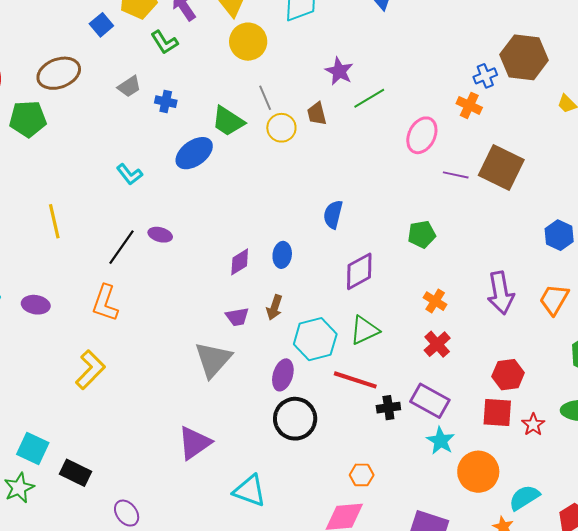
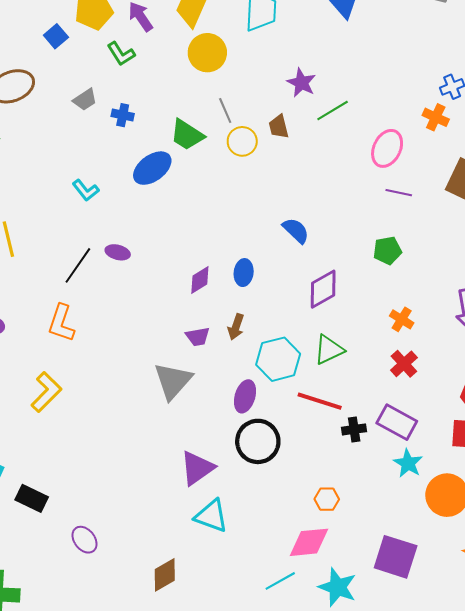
purple line: (456, 175) -> (399, 193), moved
blue semicircle: (333, 214) -> (296, 231), turned 120
purple triangle: (194, 443) -> (197, 468), moved

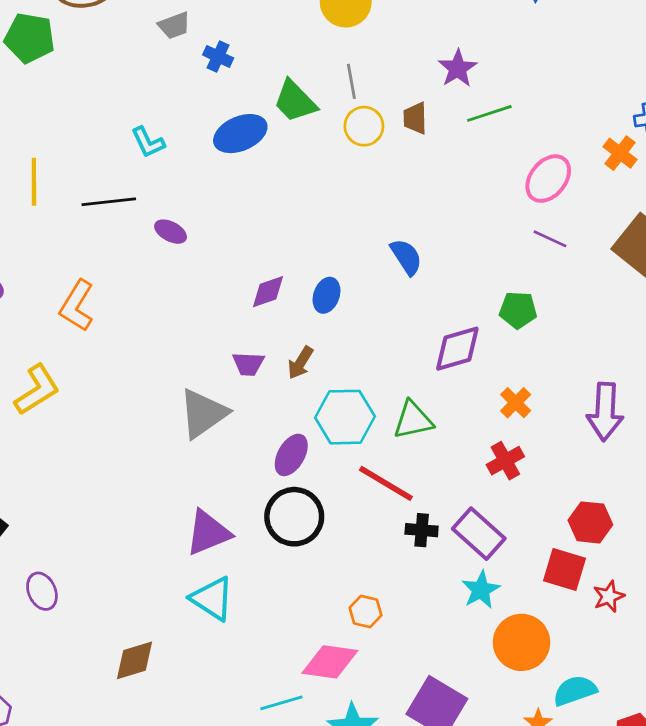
black line: (78, 265) -> (109, 202), moved, turned 36
purple diamond: (323, 289) -> (457, 349), moved

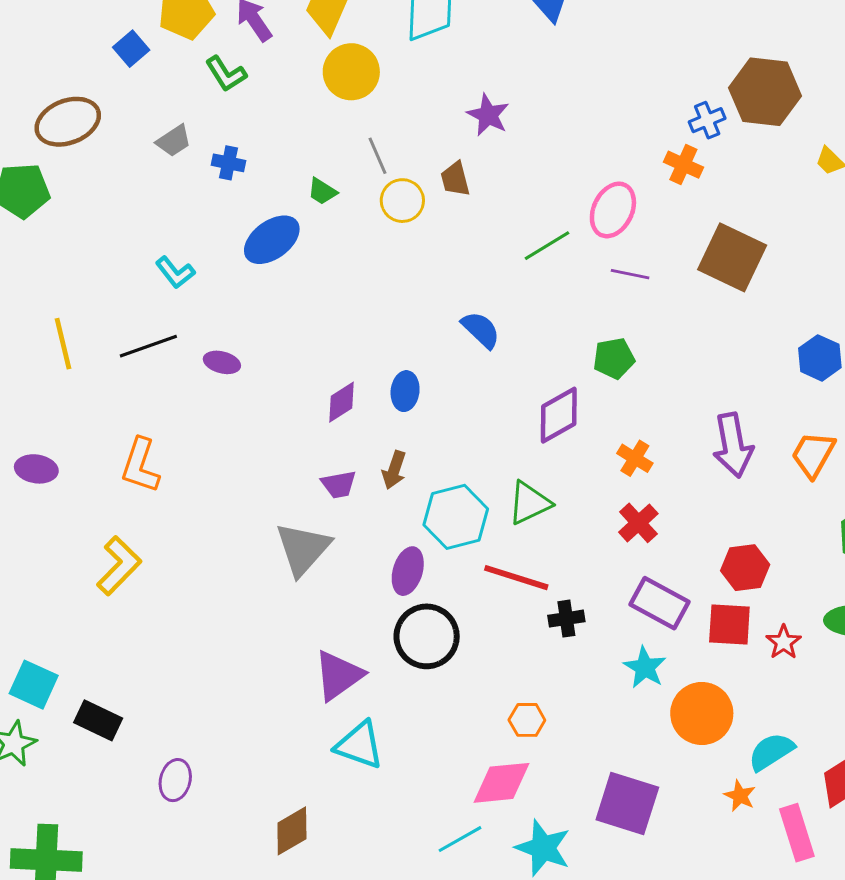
green trapezoid: (295, 101) -> (322, 191), size x0.6
green line: (489, 113) -> (547, 246), moved
purple rectangle: (479, 534) -> (660, 603), moved
purple ellipse: (42, 591) -> (175, 780), turned 51

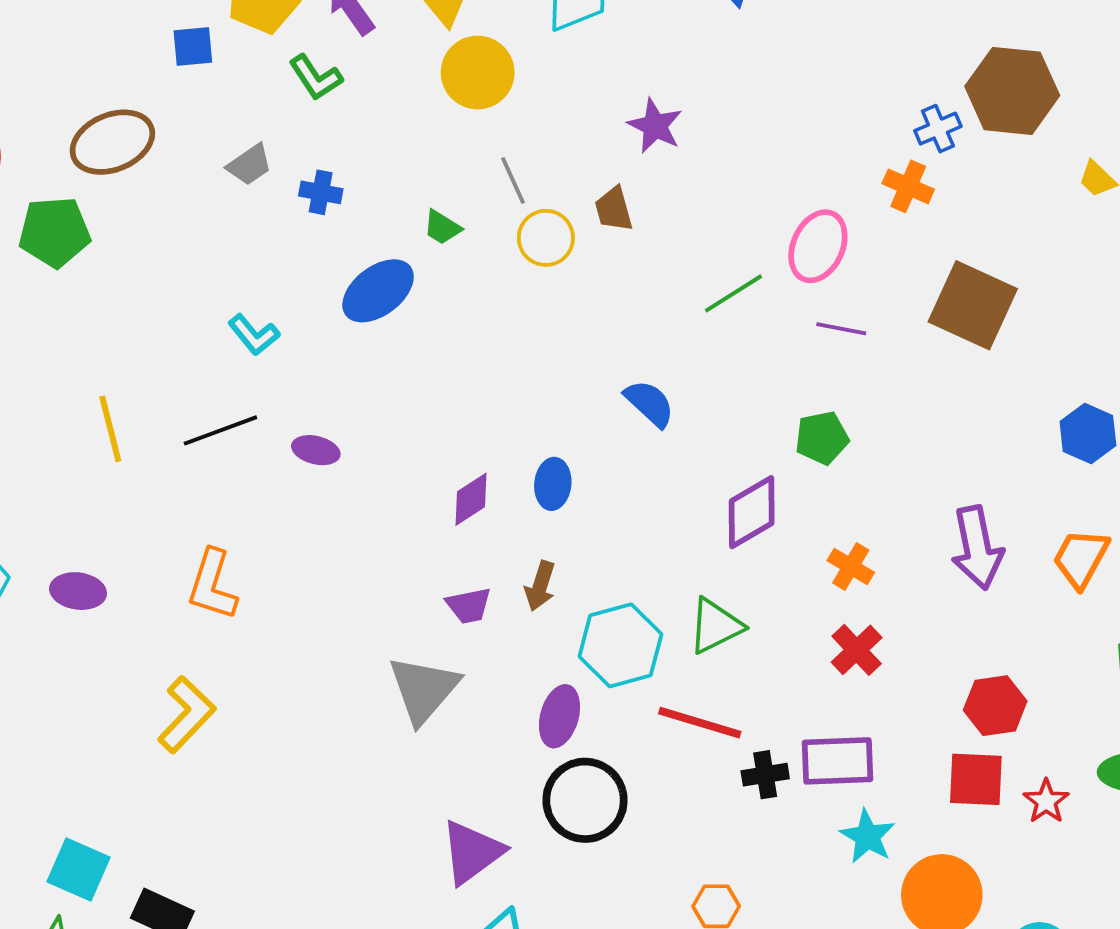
blue square: (131, 49) -> (193, 47), turned 36
purple rectangle: (660, 603) -> (837, 761), moved, turned -30

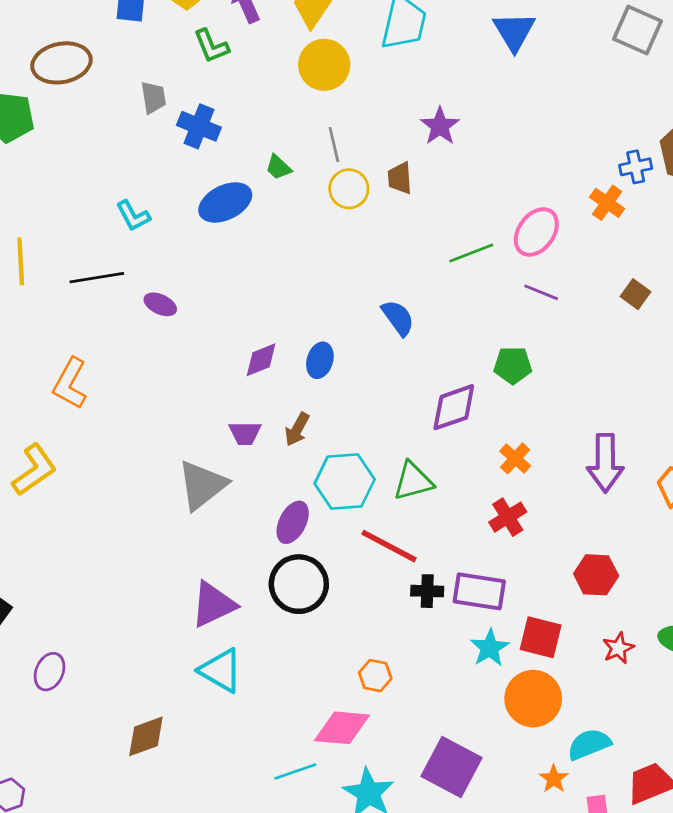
gray trapezoid: (249, 165) -> (153, 97), turned -76
blue cross: (321, 192) -> (199, 126), size x1.4
brown square: (973, 305) -> (636, 294), size x0.5
red square: (976, 779) -> (541, 637), moved

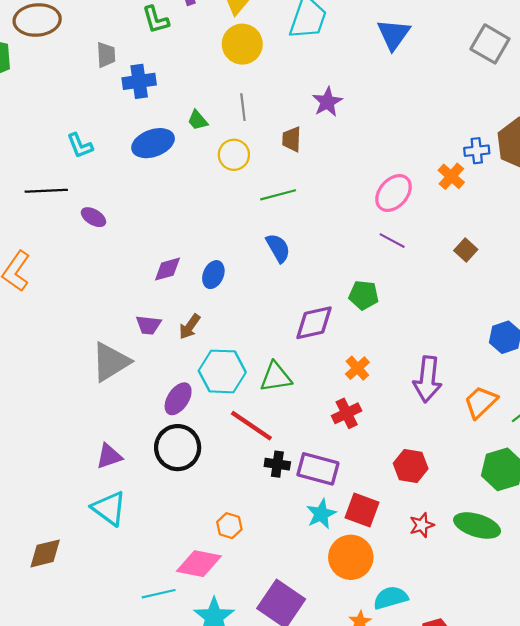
blue cross: (199, 126) -> (139, 81), turned -36
yellow circle: (349, 189) -> (234, 155), moved
green line: (471, 253) -> (278, 195), moved
purple triangle: (213, 605) -> (109, 456), size x0.7

